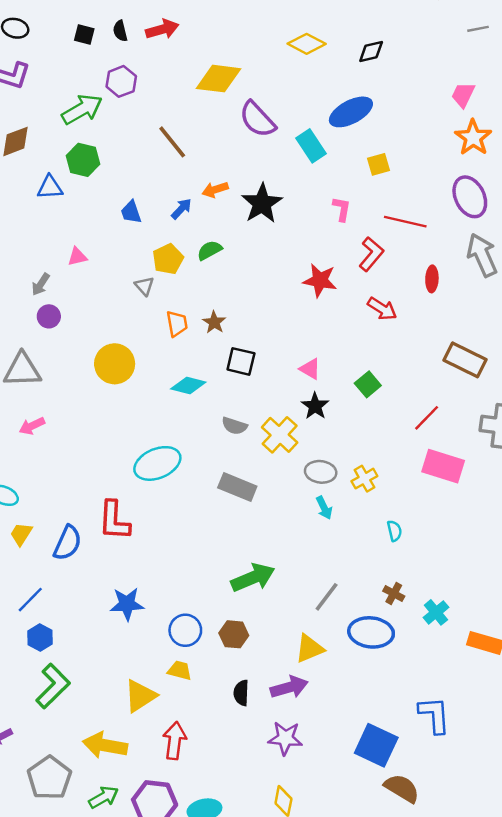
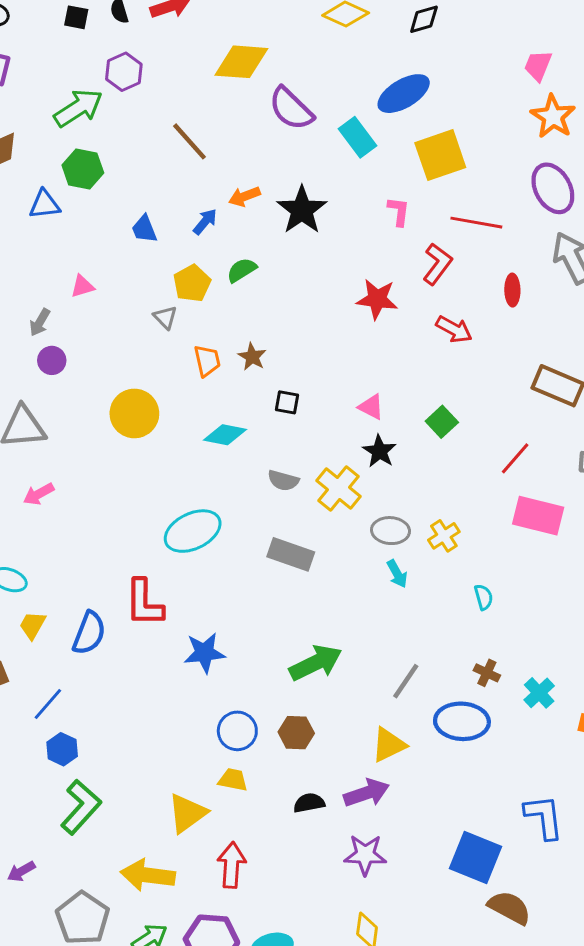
yellow square: (379, 164) -> (440, 155), size x1.8
black square: (241, 361) -> (287, 402), size x0.7
blue star: (127, 604) -> (204, 653), moved
black semicircle: (241, 693) -> (309, 803), turned 80

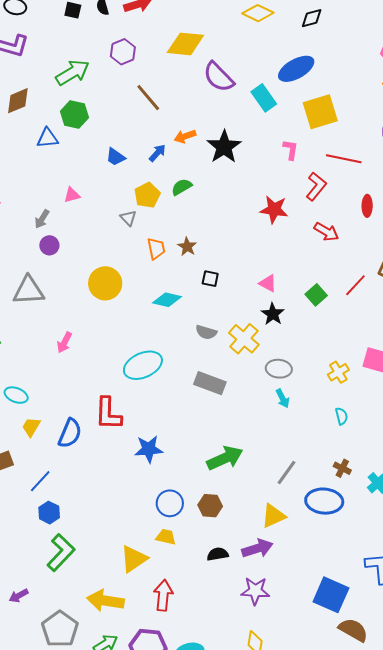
purple hexagon: (124, 72) -> (123, 52), moved
blue trapezoid: (144, 229) -> (116, 157), turned -35
red line: (515, 458) -> (355, 285), moved
pink arrow: (39, 494) -> (64, 342), moved, turned -35
yellow cross: (444, 536) -> (338, 372), moved

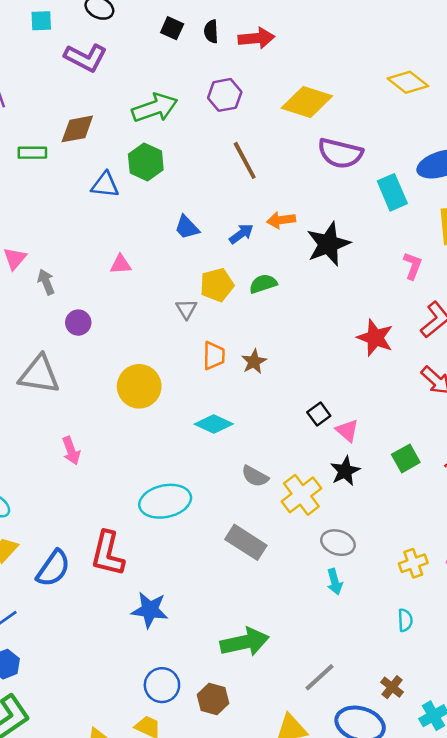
purple semicircle: (219, 77) -> (340, 153), turned -44
gray arrow: (42, 219) -> (46, 282), moved, turned 114
black square: (210, 279) -> (319, 414), moved, turned 30
pink arrow: (64, 342) -> (71, 451), turned -60

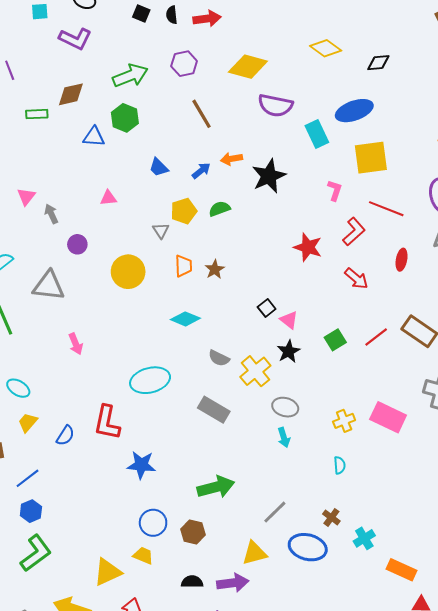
yellow circle: (139, 386) -> (128, 272), moved
blue semicircle: (53, 568) -> (65, 436), size x0.7

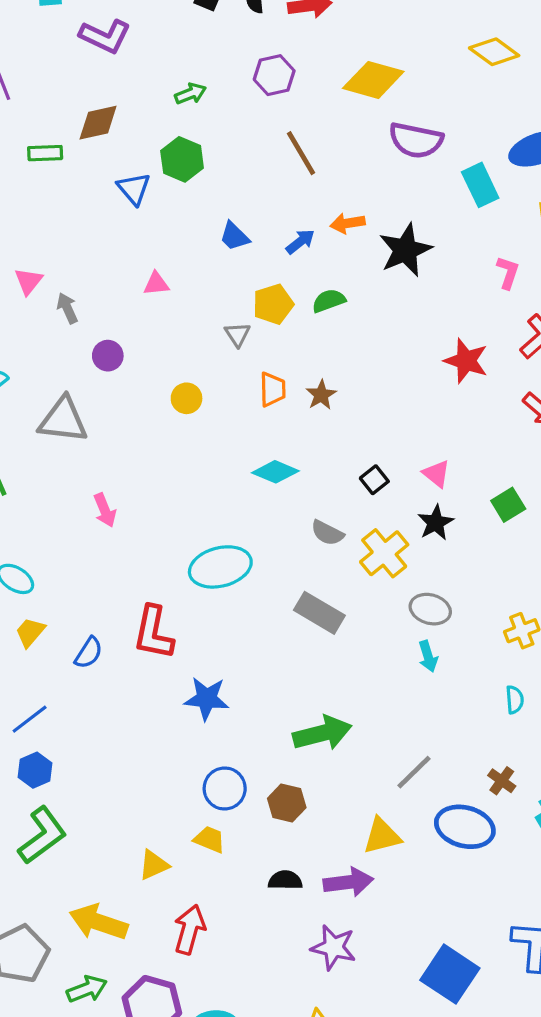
green arrow: (130, 76) -> (190, 94), size x0.6
blue triangle: (94, 137) -> (134, 189), turned 45
yellow circle: (128, 272) -> (187, 398), size x0.6
black square: (267, 308) -> (374, 480), moved
yellow triangle: (107, 572) -> (154, 865), size x0.7

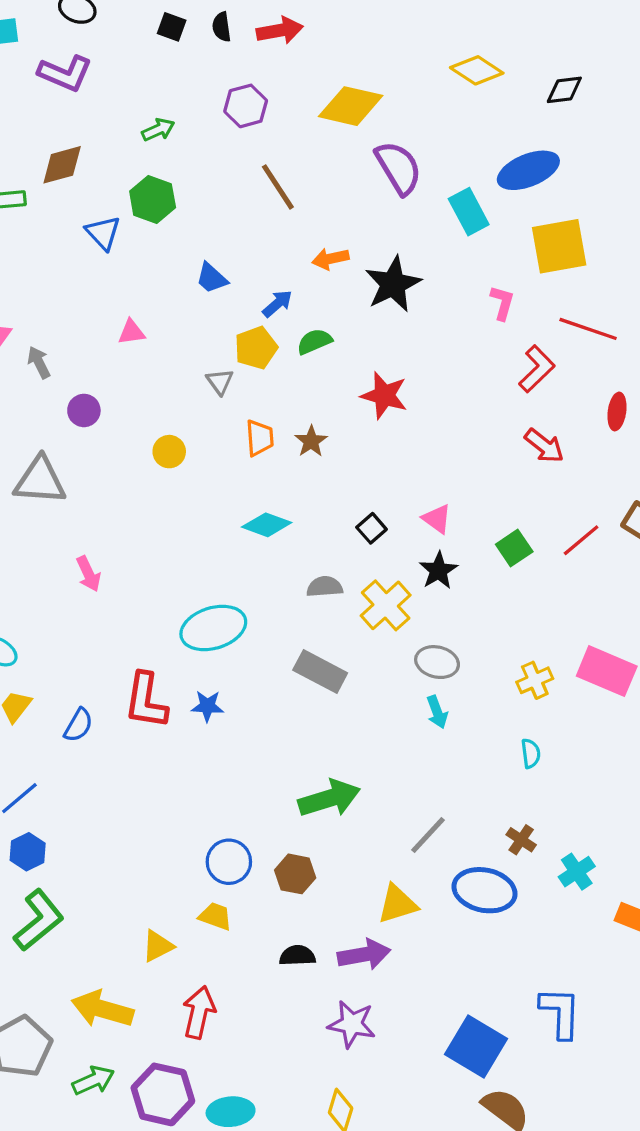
purple semicircle: (416, 140) -> (399, 168), turned -130
blue arrow: (300, 242) -> (277, 304), moved
red star: (466, 361) -> (384, 395), moved
gray semicircle: (327, 533) -> (325, 587), turned 152
blue star: (207, 699) -> (207, 706), moved, size x0.7

